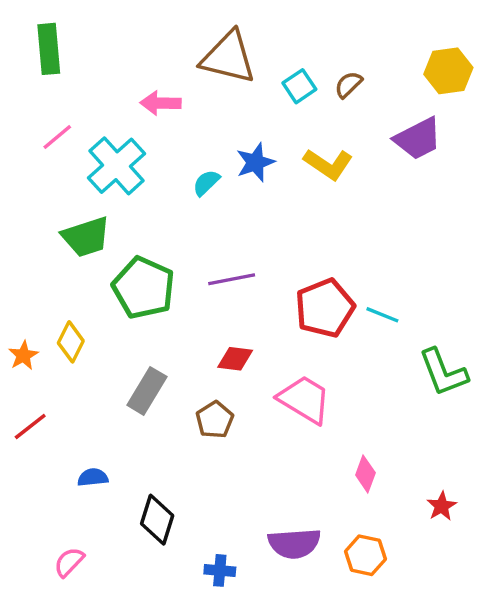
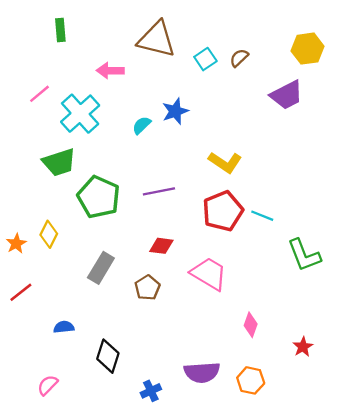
green rectangle: (49, 49) -> (60, 30), moved, size x0.7
yellow L-shape: (328, 164) -> (225, 162), moved
blue cross: (220, 570) -> (151, 391), turned -30

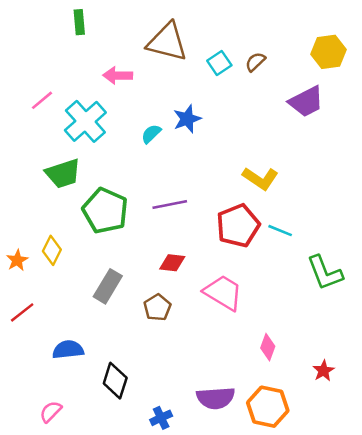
green rectangle: (60, 30) -> (79, 22), moved
yellow L-shape: (225, 162) -> (260, 178), moved
blue semicircle: (64, 327) -> (68, 350), size x1.4
orange hexagon: (251, 380) -> (268, 407), size x1.4

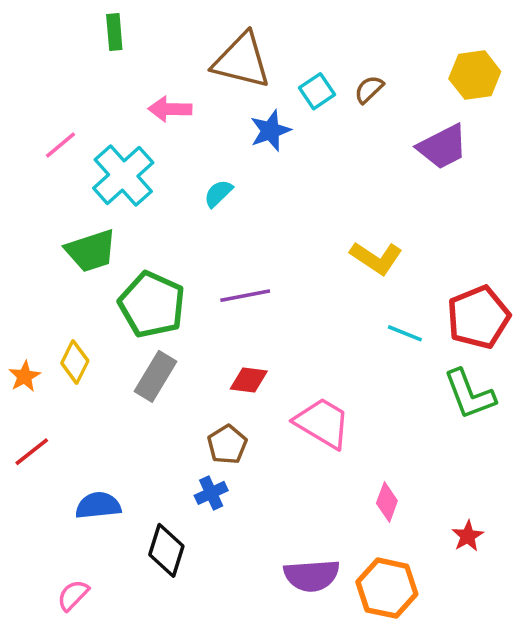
blue star: (187, 119) -> (270, 131), moved
red pentagon: (238, 226) -> (478, 317), moved
gray rectangle: (108, 286) -> (156, 376), moved
blue cross: (161, 418) -> (211, 493), moved

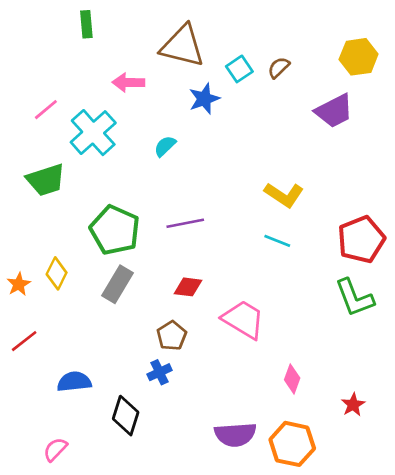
green trapezoid: (91, 251) -> (46, 180), moved
cyan line: (405, 333) -> (277, 241), moved

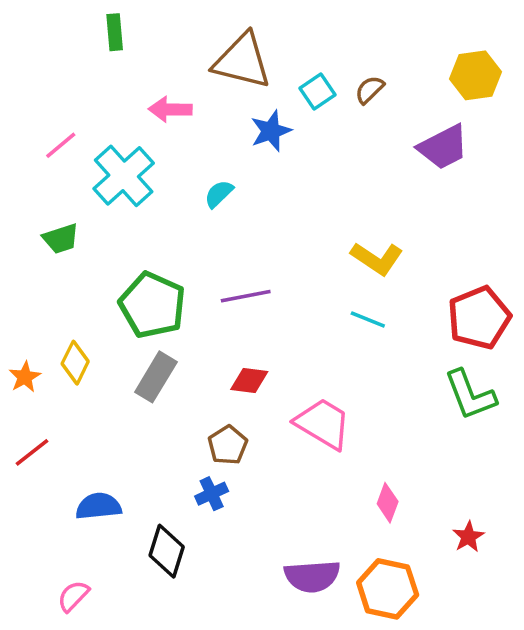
green trapezoid: (46, 180) -> (61, 239), size x0.7

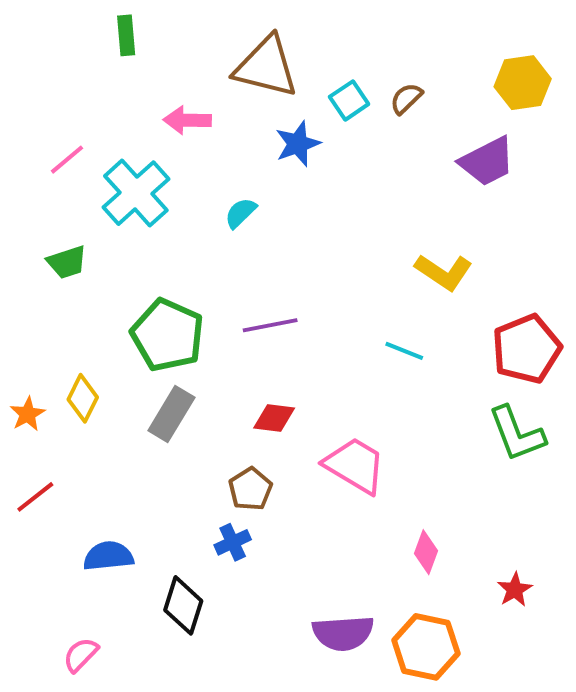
yellow L-shape: (377, 258) -> (444, 272), moved

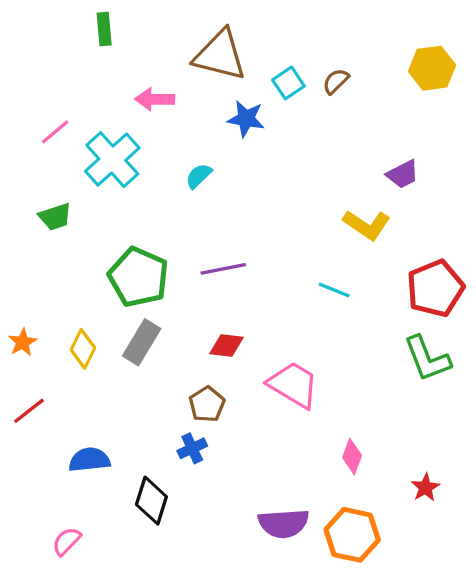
blue star: (298, 144) -> (246, 119), turned 30
purple trapezoid: (487, 162) -> (403, 174), moved, size x0.7
yellow diamond: (83, 398) -> (83, 349), moved

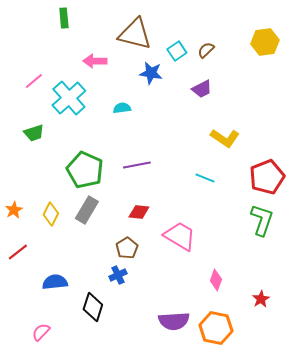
purple trapezoid: (403, 174) -> (202, 89), moved
cyan semicircle: (199, 176) -> (122, 108), turned 36
green L-shape: (427, 359) -> (262, 220), turned -140

